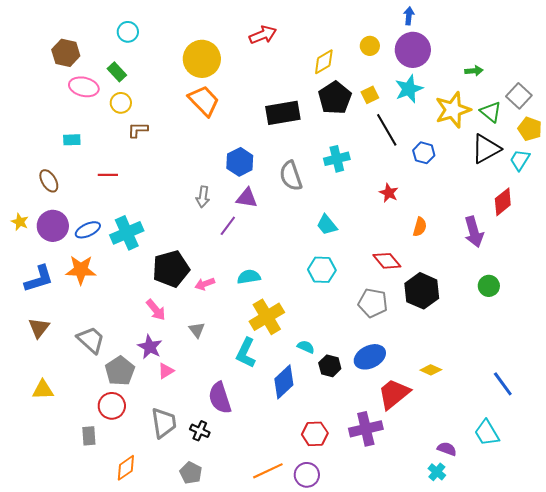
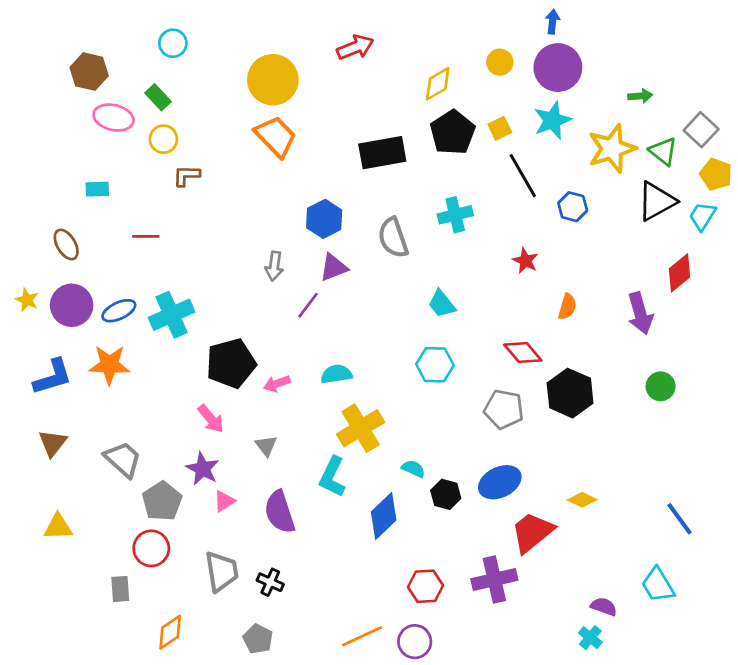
purple triangle: (247, 198) -> (334, 267), turned -30
purple semicircle: (220, 398) -> (280, 512), moved

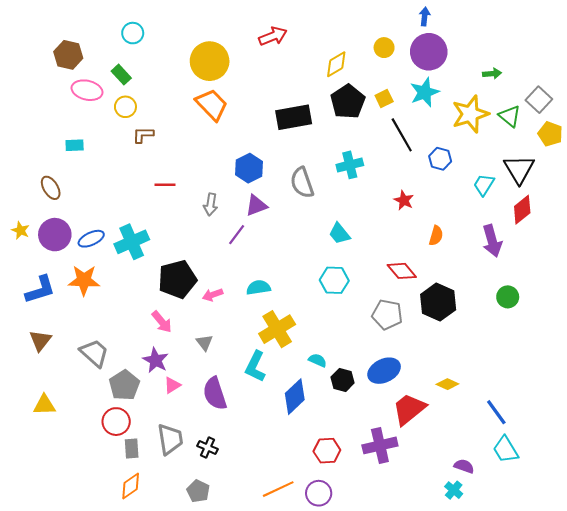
black triangle: (656, 201) -> (519, 169), moved, turned -32
cyan trapezoid: (702, 216) -> (484, 185), moved
red line: (146, 236) -> (165, 185), moved
blue line: (679, 519) -> (496, 412), moved
gray rectangle: (120, 589) -> (132, 449), moved

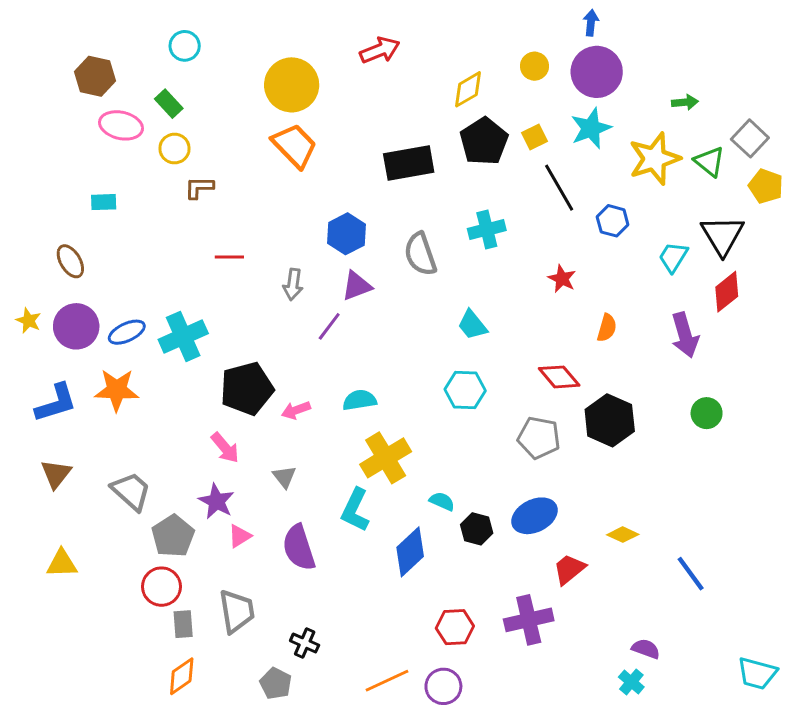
red trapezoid: (409, 409) -> (569, 569), size x0.7
black cross: (207, 448) -> (305, 643), moved
cyan trapezoid: (506, 450) -> (757, 673), moved, turned -44

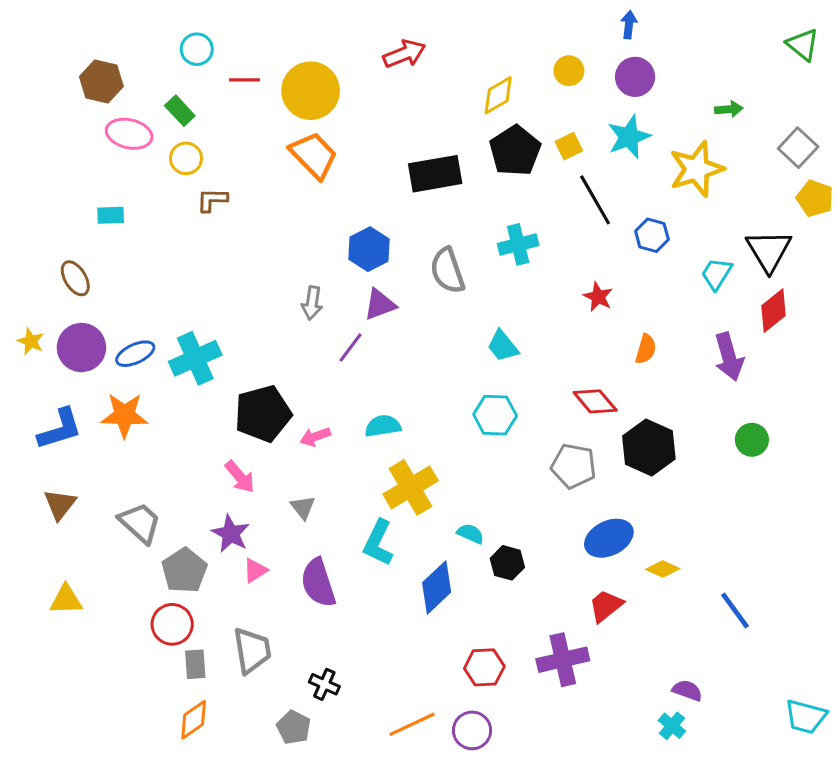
purple circle: (597, 72) -> (635, 77), size x0.7
green triangle: (709, 162) -> (803, 45), moved
red line: (229, 257) -> (244, 80), moved
blue ellipse: (534, 516) -> (609, 538), moved

